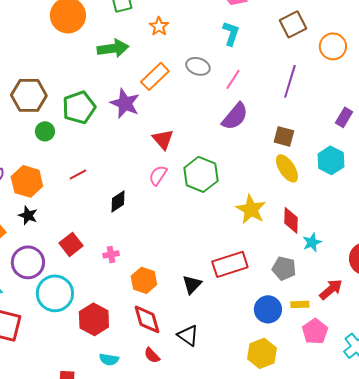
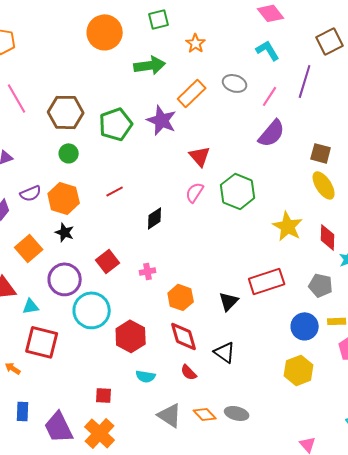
cyan L-shape: (231, 33) -> (268, 50), turned -50
purple line: (290, 81) -> (305, 81), moved
green circle: (45, 131) -> (69, 153), moved

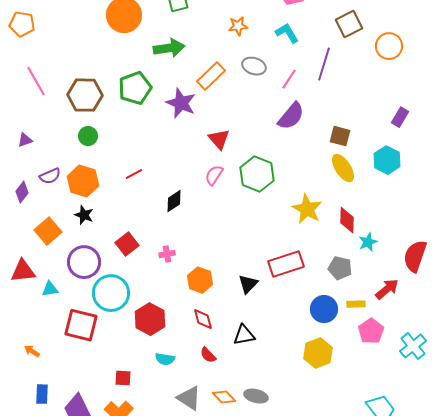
orange star: (196, 43) -> (238, 26), moved, turned 30
green pentagon: (116, 124) -> (135, 88), moved
red diamond: (184, 336) -> (203, 319), size x0.7
red square: (42, 342) -> (81, 325), moved
black triangle: (225, 352) -> (244, 335), turned -45

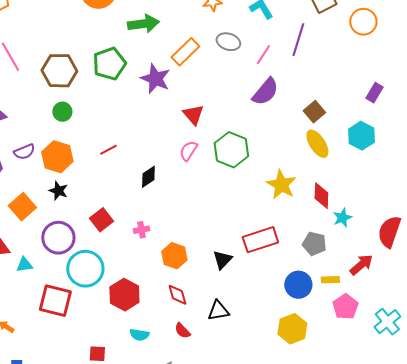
brown square: (340, 136) -> (314, 112), turned 35

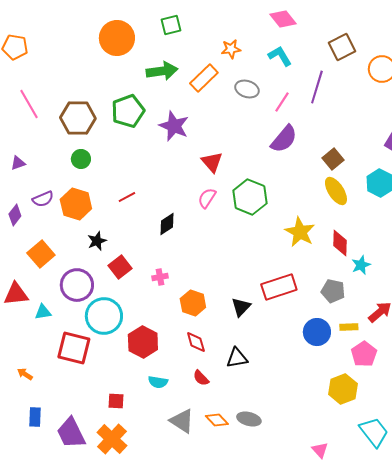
orange rectangle: (185, 52) -> (204, 78), moved
black star: (58, 191) -> (97, 241), moved, turned 30
yellow hexagon: (292, 329) -> (343, 389), moved

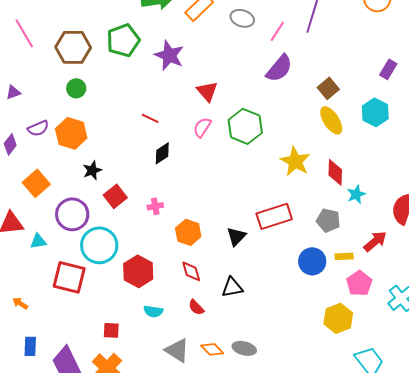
red line: (127, 197) -> (150, 118), moved, turned 54

